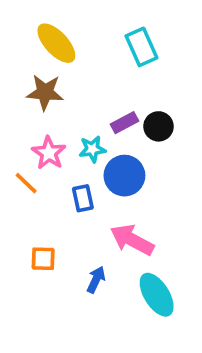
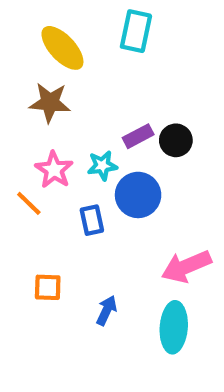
cyan rectangle: (141, 47) -> (136, 31), moved, turned 36
pink arrow: (132, 240) -> (186, 266), moved, turned -51
cyan ellipse: (157, 295) -> (174, 327), turned 36

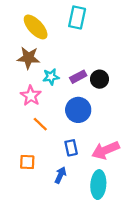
cyan star: (102, 166) -> (51, 77), moved
orange line: (29, 203) -> (40, 124), moved
blue rectangle: (92, 220) -> (71, 148), moved

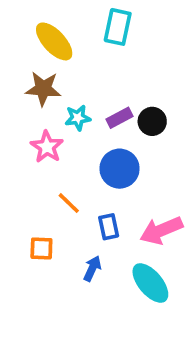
orange line: (40, 124) -> (69, 203), moved
cyan ellipse: (98, 185) -> (150, 283), turned -44

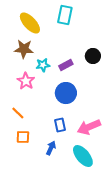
black circle: (152, 121) -> (93, 56), moved
orange line: (69, 203) -> (18, 113), moved

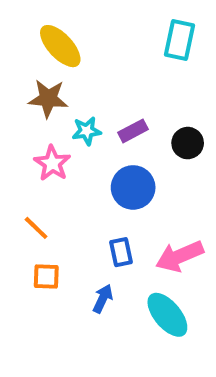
cyan rectangle: (65, 15) -> (180, 40), moved
black circle: (93, 56) -> (188, 143), moved

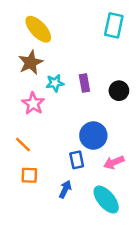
brown star: (48, 99) -> (31, 63), turned -30
purple rectangle: (133, 131) -> (84, 83), turned -72
blue circle: (133, 187) -> (93, 136), moved
pink arrow: (180, 256) -> (114, 162), size x0.7

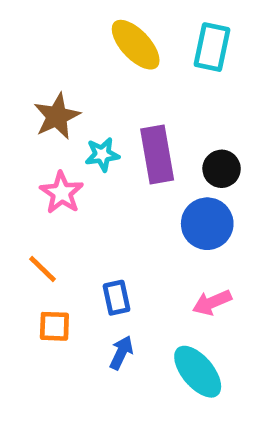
yellow ellipse: (38, 29) -> (136, 45), moved
purple rectangle: (84, 83) -> (157, 154), size x1.6
blue circle: (93, 136) -> (207, 224), moved
blue rectangle: (77, 160) -> (117, 298), moved

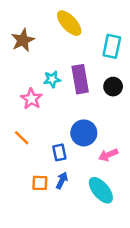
cyan rectangle: (212, 47) -> (112, 46), moved
brown star: (57, 116) -> (23, 40), moved
blue circle: (207, 224) -> (84, 133), moved
orange square: (54, 326) -> (40, 183), moved

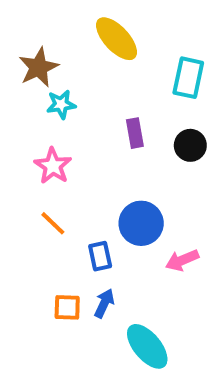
cyan star: (52, 79) -> (61, 104), moved
purple rectangle: (80, 79) -> (135, 133), size x0.6
orange line: (22, 138) -> (53, 223), moved
cyan ellipse: (101, 190) -> (147, 346), moved

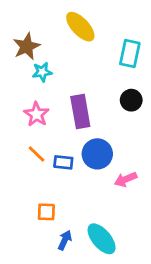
purple rectangle: (135, 133) -> (80, 111), moved, size x1.6
blue rectangle: (100, 256) -> (63, 162), moved, turned -72
blue arrow: (104, 303) -> (65, 240), moved

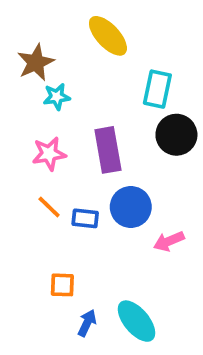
cyan rectangle: (130, 54) -> (157, 89), moved
black circle: (131, 100) -> (176, 135), size x1.4
pink star: (36, 114) -> (49, 154), turned 30

